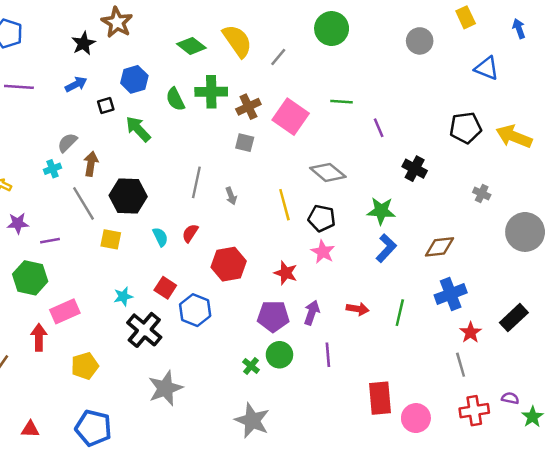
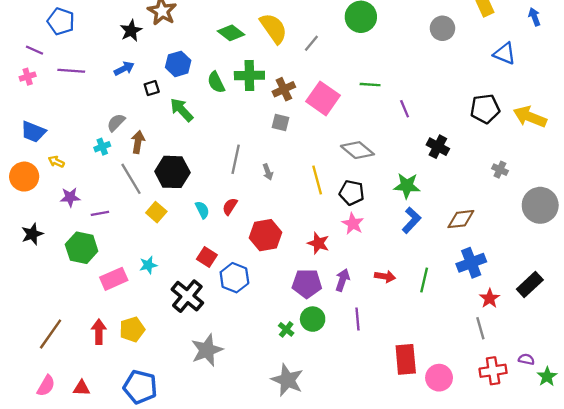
yellow square: (111, 239) -> (156, 212), turned 30
cyan star: (123, 296) -> (148, 265), moved
red arrow: (39, 337) -> (99, 332), moved

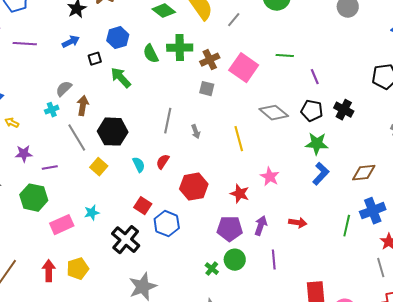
black pentagon: (352, 193) -> (312, 111), moved
green line: (424, 280) -> (347, 226), moved

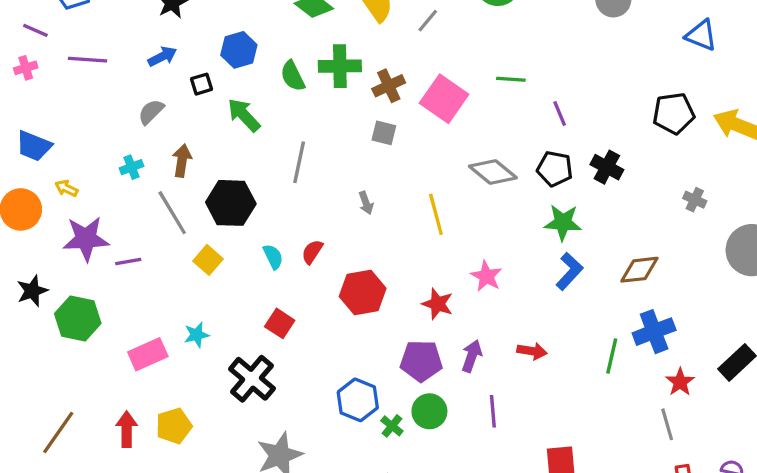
gray semicircle: (64, 89) -> (151, 112), moved
gray line: (168, 121) -> (299, 162), moved
purple star: (24, 154) -> (86, 239), size x1.6
green hexagon: (34, 198) -> (78, 319), moved
blue hexagon: (167, 224) -> (358, 400), moved

